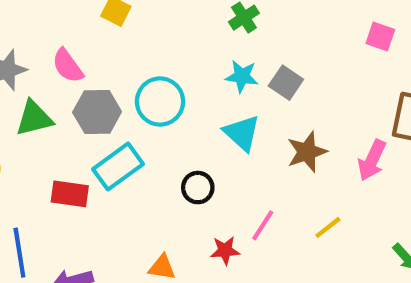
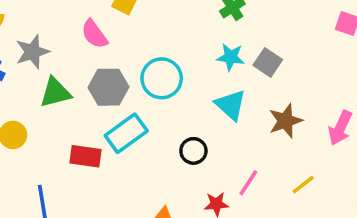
pink semicircle: (68, 66) -> (94, 34), moved

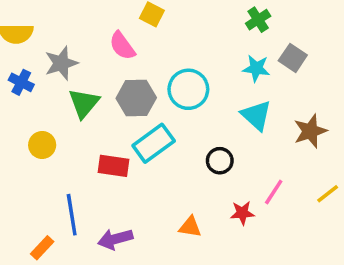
gray square: (268, 62) -> (293, 58), moved
green triangle: (55, 93) -> (84, 103), turned -36

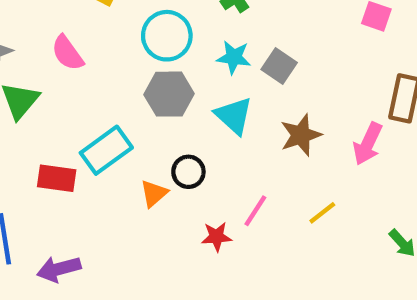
pink semicircle: (122, 46) -> (67, 53), moved
gray square: (293, 58) -> (279, 66), moved
cyan circle: (188, 89) -> (167, 36), moved
gray hexagon: (136, 98) -> (169, 94), moved
orange triangle: (190, 227) -> (154, 193), moved, turned -50

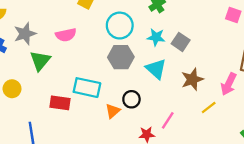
pink semicircle: (67, 53) -> (66, 35), turned -66
cyan rectangle: (106, 150) -> (87, 88), turned 48
yellow line: (322, 213) -> (209, 107), moved

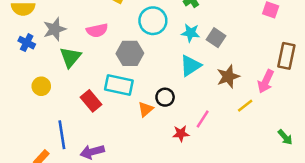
gray hexagon: (121, 57) -> (130, 53), moved
cyan triangle: (156, 69) -> (191, 66), turned 45
red rectangle: (60, 103) -> (91, 101), turned 42

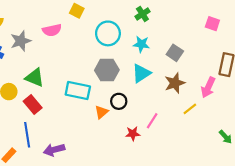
pink semicircle: (97, 30) -> (52, 30), moved
gray square: (216, 38) -> (175, 53), moved
gray hexagon: (130, 53) -> (107, 70), moved
green triangle: (70, 57) -> (35, 78), moved, turned -48
red rectangle: (91, 101) -> (33, 105), moved

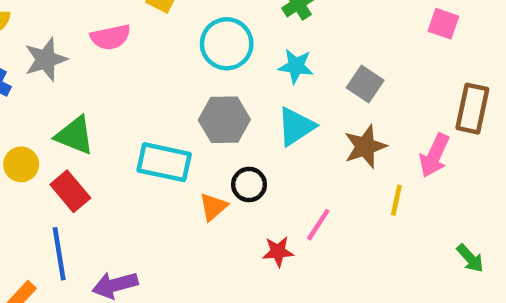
yellow line: (190, 109) -> (396, 200), turned -40

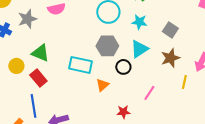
black circle: (249, 185) -> (123, 67), moved
red star: (278, 252) -> (123, 112), moved

